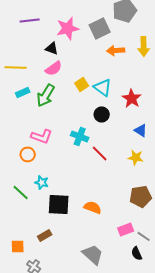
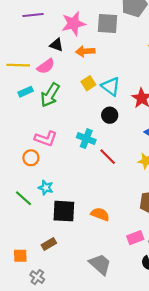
gray square: (100, 28) -> (108, 24), turned 30
orange arrow: (116, 50) -> (85, 51), moved
pink semicircle: (54, 68) -> (46, 66), moved

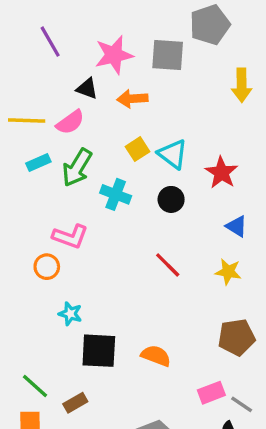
purple line: (33, 15) -> (50, 42), turned 66
cyan cross: (86, 139) -> (116, 194), moved
green line: (23, 198) -> (35, 386), moved

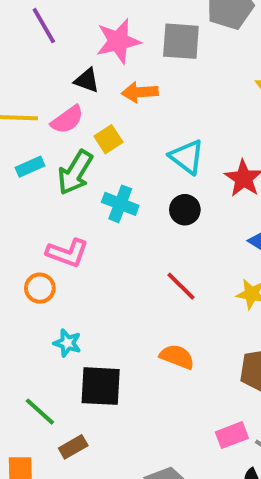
yellow square: (137, 149) -> (108, 139), moved
orange semicircle: (156, 356) -> (177, 357), moved
green line: (35, 386) -> (40, 412), moved

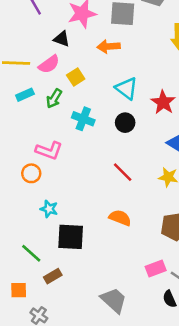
orange arrow: (140, 92) -> (109, 47), moved
green arrow: (75, 172) -> (54, 99), size x0.7

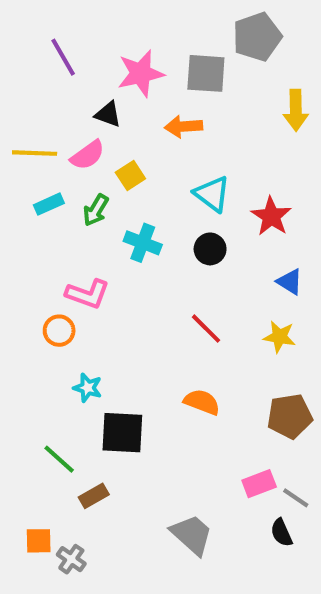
orange square: (19, 290) -> (39, 541), moved

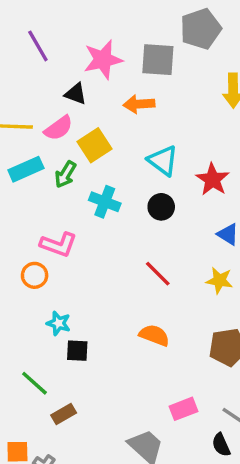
yellow square: (130, 175) -> (94, 145), size x1.4
cyan rectangle: (49, 204) -> (26, 169), size x1.4
black square: (122, 433) -> (77, 351), moved, size x0.6
pink rectangle: (259, 484) -> (183, 409), moved

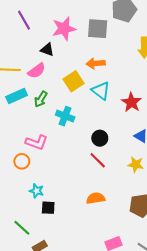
orange arrow: (139, 104) -> (96, 63), moved
yellow square: (94, 145) -> (73, 81), moved
black circle: (161, 207) -> (100, 138), moved
orange semicircle: (154, 335) -> (96, 198), turned -30

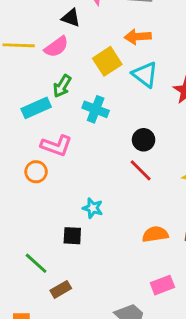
cyan rectangle: (17, 96) -> (36, 108), moved
cyan star: (37, 191) -> (93, 208), moved
orange semicircle: (96, 198) -> (155, 234), moved

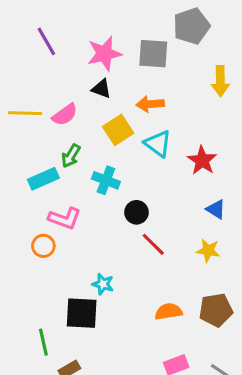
black triangle: (71, 18) -> (101, 89), moved
black circle: (144, 140) -> (136, 212), moved
black square: (72, 236) -> (82, 313), size x1.6
green line: (36, 263) -> (43, 342), turned 35

